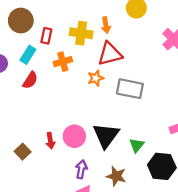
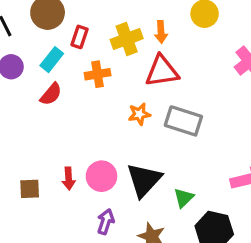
yellow cross: (81, 33) -> (127, 39), turned -35
orange star: (96, 78) -> (139, 114), moved
brown square: (23, 152) -> (30, 189), turned 35

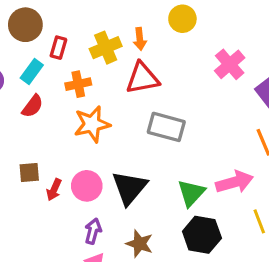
orange star: (139, 114) -> (92, 124), moved, size x1.6
red arrow: (69, 178) -> (54, 190), turned 30
brown square: (30, 189) -> (29, 172), moved
green triangle: (184, 198) -> (191, 193), moved, size x1.4

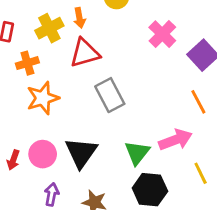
gray rectangle: (166, 127) -> (110, 95), turned 52

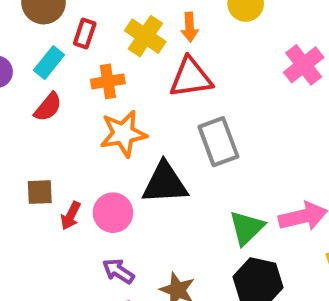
yellow cross: (49, 28) -> (145, 36), turned -36
black triangle: (81, 153) -> (165, 183), moved, turned 44
purple arrow: (52, 194) -> (118, 271), turned -75

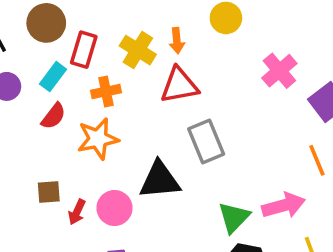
red rectangle: (85, 33) -> (84, 50), size x1.4
orange star: (123, 134) -> (98, 139), moved

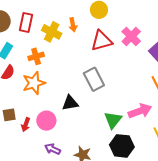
red rectangle: (84, 50) -> (26, 22), moved
red triangle: (179, 85) -> (101, 41), moved
black triangle: (160, 180) -> (70, 103), size x0.7

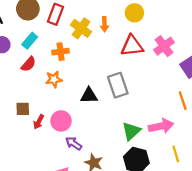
orange star: (34, 83) -> (54, 79), size x0.7
black triangle: (70, 103) -> (89, 96), moved
purple arrow: (53, 149) -> (74, 143), moved

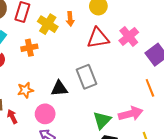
orange star: (54, 79) -> (25, 90), moved
pink circle: (61, 121) -> (45, 114), moved
red arrow: (39, 122) -> (12, 117), turned 128

